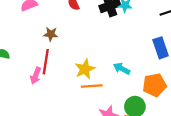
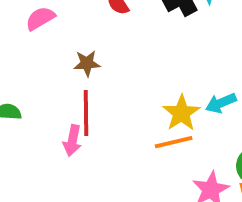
yellow star: (85, 69) -> (181, 113), moved
cyan arrow: (122, 69) -> (221, 103), turned -42

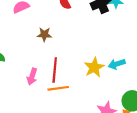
red line: (86, 113) -> (55, 70), moved
orange line: (174, 142) -> (58, 88), moved

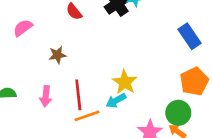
cyan arrow: (117, 64) -> (116, 101), moved
pink arrow: (32, 77) -> (46, 96), moved

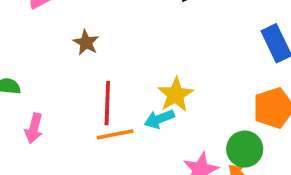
brown star: (57, 55) -> (86, 43), turned 30
pink arrow: (46, 96) -> (34, 128), moved

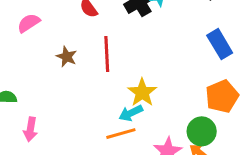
red line: (107, 103) -> (107, 54), moved
orange line: (115, 134) -> (121, 134), moved

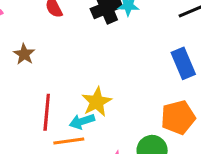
red line: (107, 54) -> (47, 112), moved

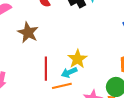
brown star: (24, 54) -> (28, 33), size x1.5

